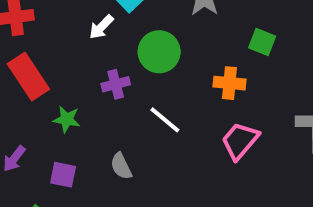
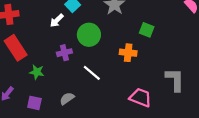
pink trapezoid: (240, 141) -> (140, 98), moved, turned 70
gray semicircle: (121, 166) -> (67, 99), turned 80

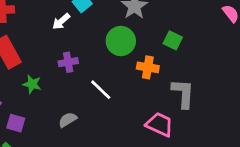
green circle: (89, 35) -> (121, 41), moved
gray L-shape: (175, 80) -> (183, 93), moved
purple square: (34, 103) -> (16, 123), moved

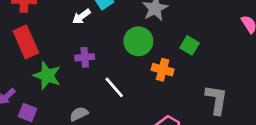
green star: (32, 84) -> (47, 76), size x1.5
gray L-shape: (183, 93) -> (216, 100), moved

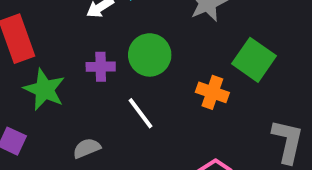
green circle: (138, 41) -> (150, 55), moved
green square: (190, 45) -> (254, 60), size x1.5

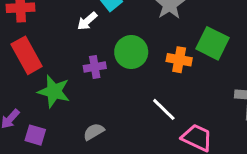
orange cross: (212, 92) -> (179, 60), moved
white line: (141, 113) -> (164, 109), moved

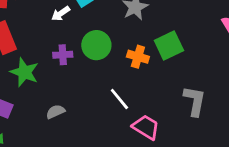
green square: (212, 43) -> (169, 46), turned 32

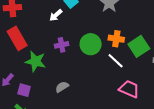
green circle: (96, 45) -> (91, 44), moved
green square: (169, 46) -> (139, 46), moved
white line: (119, 99) -> (116, 61), moved

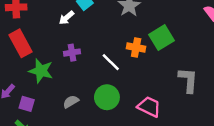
green circle: (91, 44) -> (107, 97), moved
green square: (139, 46) -> (161, 38), moved
white line: (116, 61) -> (111, 62), moved

